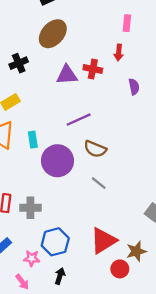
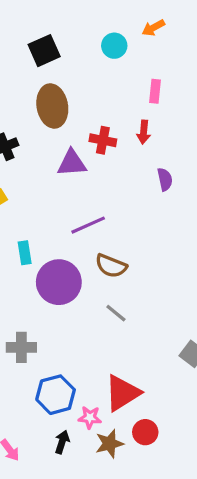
brown ellipse: (53, 34) -> (52, 106), turned -52
red cross: (93, 69) -> (103, 140), moved
brown star: (136, 251) -> (109, 444), moved
pink star: (32, 258) -> (90, 417), moved

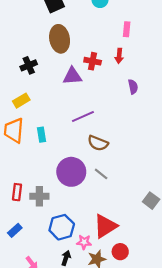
purple circle: (59, 282) -> (71, 172), moved

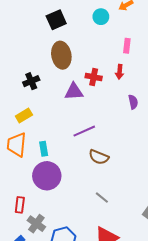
purple circle: (71, 172) -> (47, 176), moved
gray line: (101, 174) -> (102, 198), moved
gray cross: (39, 196) -> (36, 224), moved, turned 36

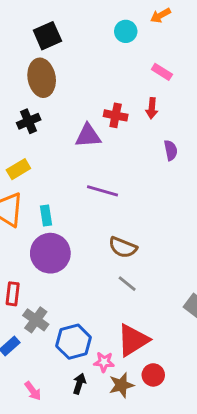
black square: (56, 20) -> (47, 36), moved
pink rectangle: (127, 46) -> (162, 72), turned -64
brown ellipse: (61, 55) -> (42, 78), moved
purple line: (84, 131) -> (103, 191), turned 40
brown semicircle: (99, 157) -> (123, 247), moved

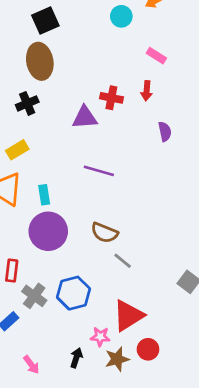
brown semicircle: (123, 247) -> (104, 233), moved
blue hexagon: (74, 342) -> (74, 293), moved

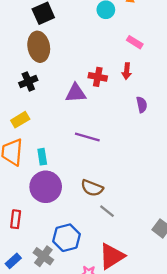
gray cross: (34, 296) -> (43, 256), moved

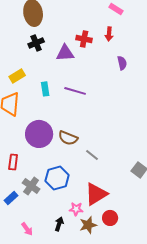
black cross: (28, 81) -> (36, 43), moved
cyan rectangle: (42, 157) -> (45, 89), moved
brown semicircle: (92, 188) -> (68, 138), moved
gray cross: (43, 256) -> (31, 186), moved

